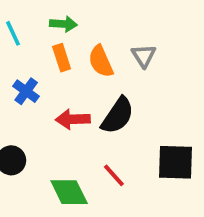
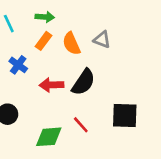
gray triangle: (144, 56) -> (102, 40), turned -36
orange rectangle: (62, 58) -> (43, 41), turned 54
green diamond: (69, 192) -> (49, 137), turned -68

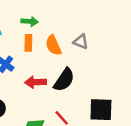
orange rectangle: (43, 41) -> (28, 43), turned -35

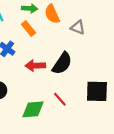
orange rectangle: (28, 43) -> (28, 29), turned -40
orange semicircle: (53, 45) -> (52, 14), moved

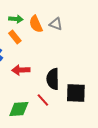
gray triangle: (78, 27) -> (56, 24), moved
black semicircle: (62, 63) -> (53, 79), moved, turned 145

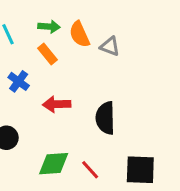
gray triangle: (56, 24) -> (110, 46), moved
black square: (76, 93) -> (140, 170), moved
red line: (43, 100) -> (90, 170), moved

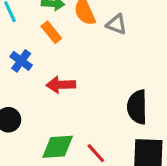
black semicircle: (105, 118) -> (137, 107), moved

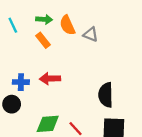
blue cross: (21, 61) -> (21, 82), moved, turned -35

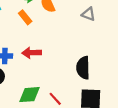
gray triangle: (91, 34) -> (88, 14), moved

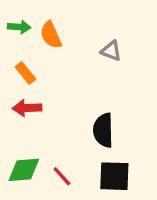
orange rectangle: (25, 17) -> (25, 73), moved

